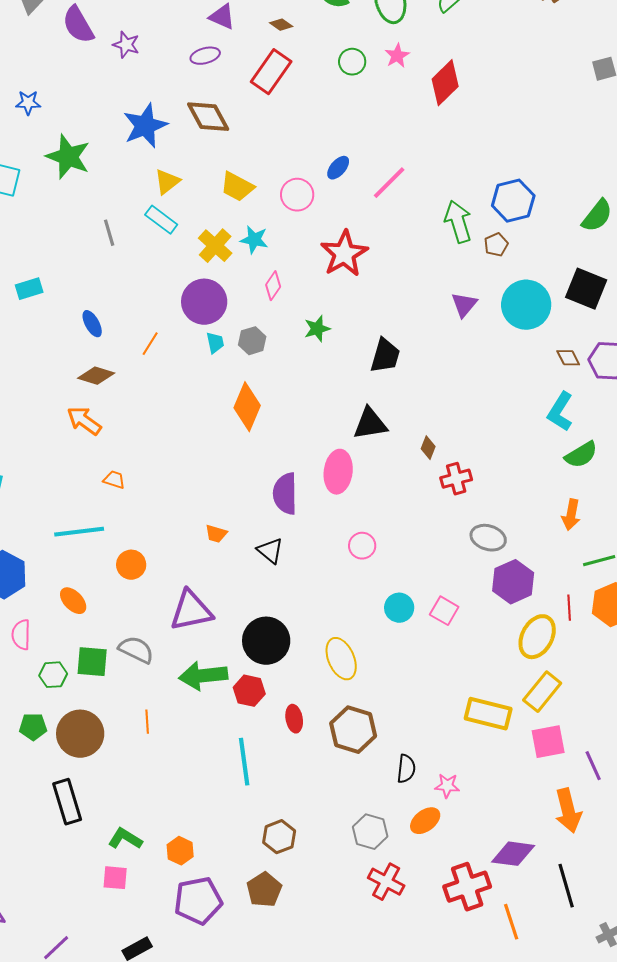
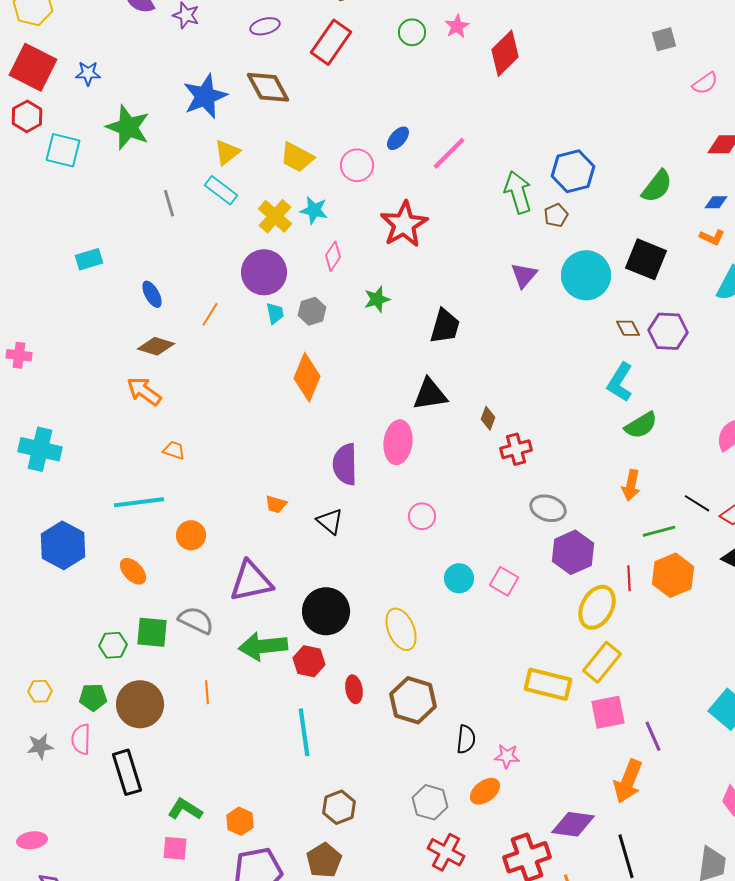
pink semicircle: (21, 635) -> (81, 739), moved
orange arrow: (568, 811) -> (628, 781), turned 36

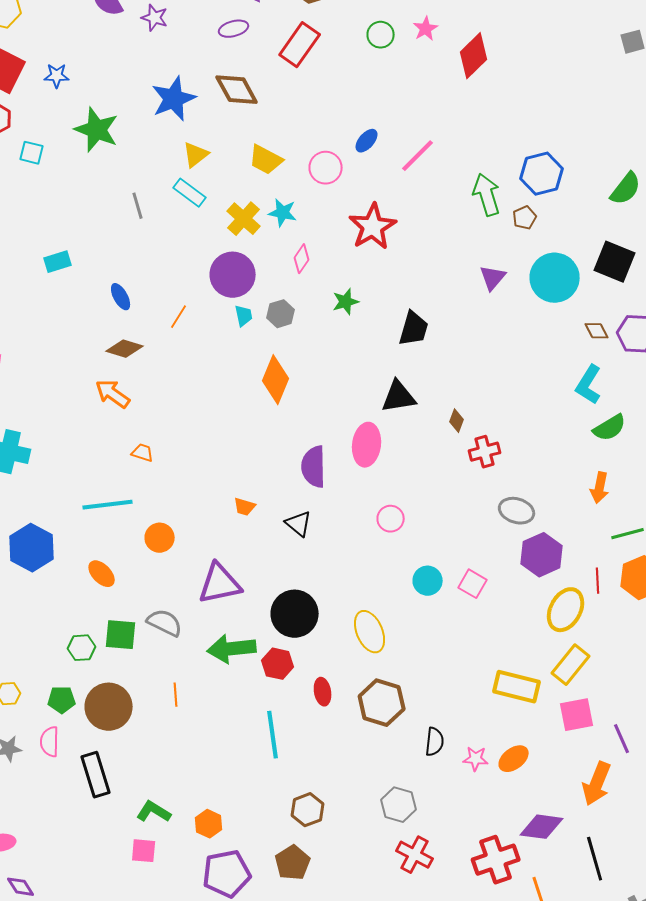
cyan square: (63, 150) -> (32, 153), size x0.7
orange ellipse: (485, 791) -> (514, 759), moved

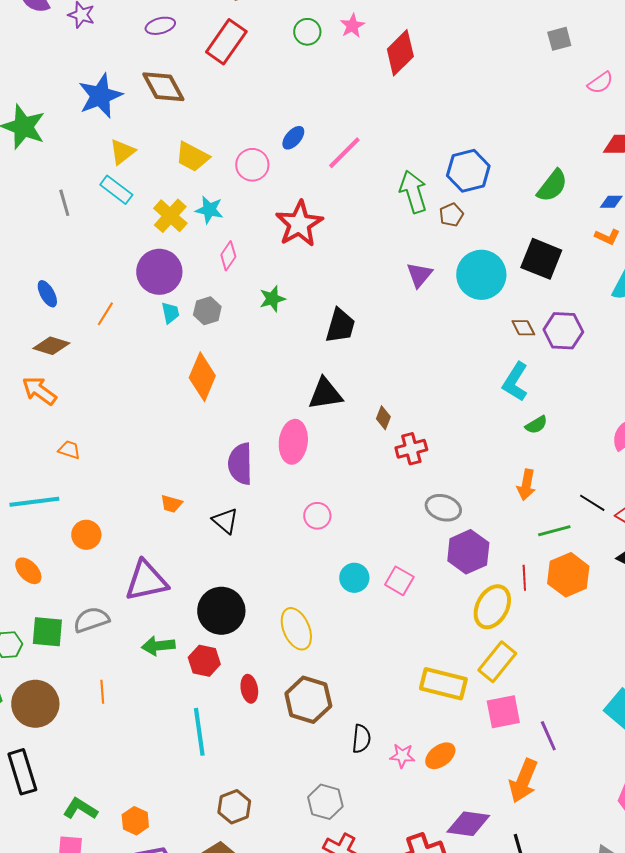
green semicircle: (610, 428) -> (536, 425), size x0.7
gray semicircle: (165, 623) -> (91, 620), turned -45
green arrow: (232, 649) -> (158, 646), size x0.7

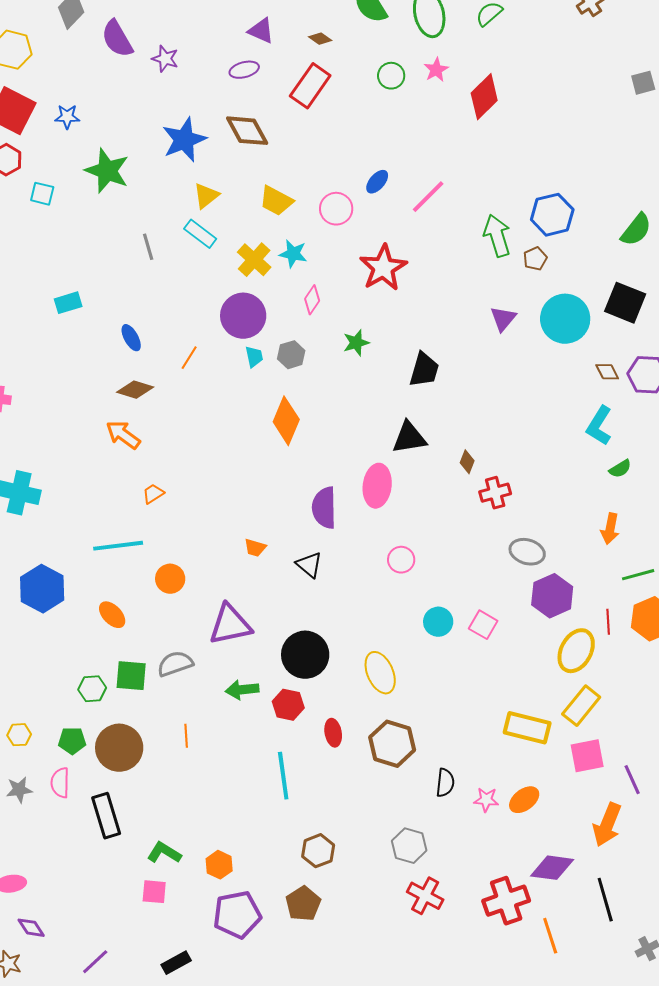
orange trapezoid: (69, 450) -> (153, 494), turned -50

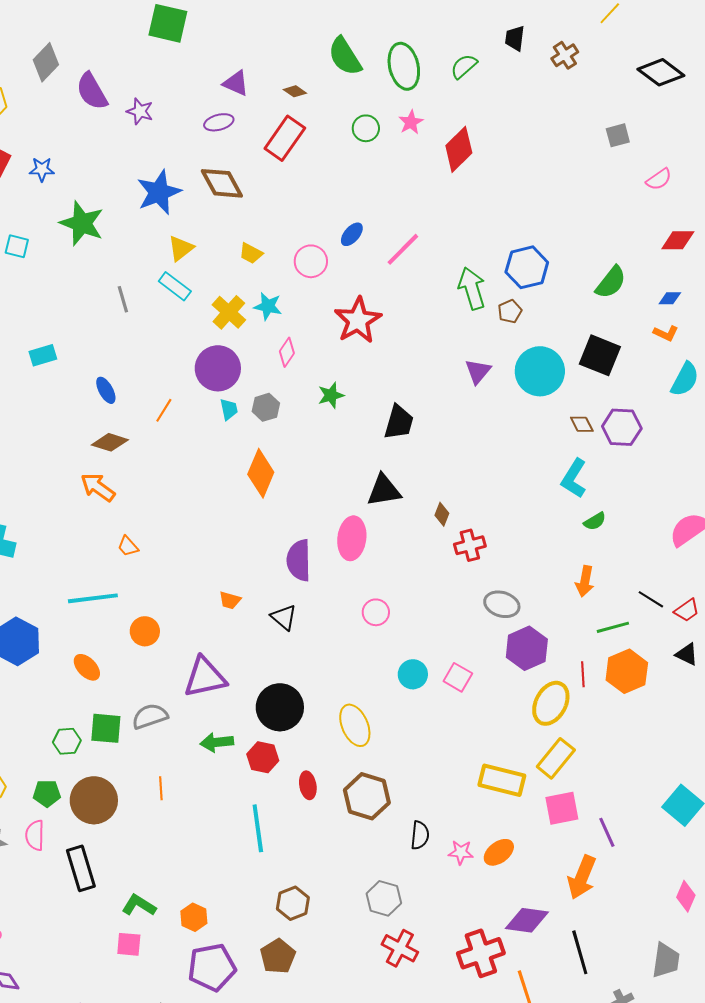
yellow trapezoid: (276, 201) -> (251, 253), size x0.7
orange trapezoid: (153, 494) -> (128, 546), turned -100

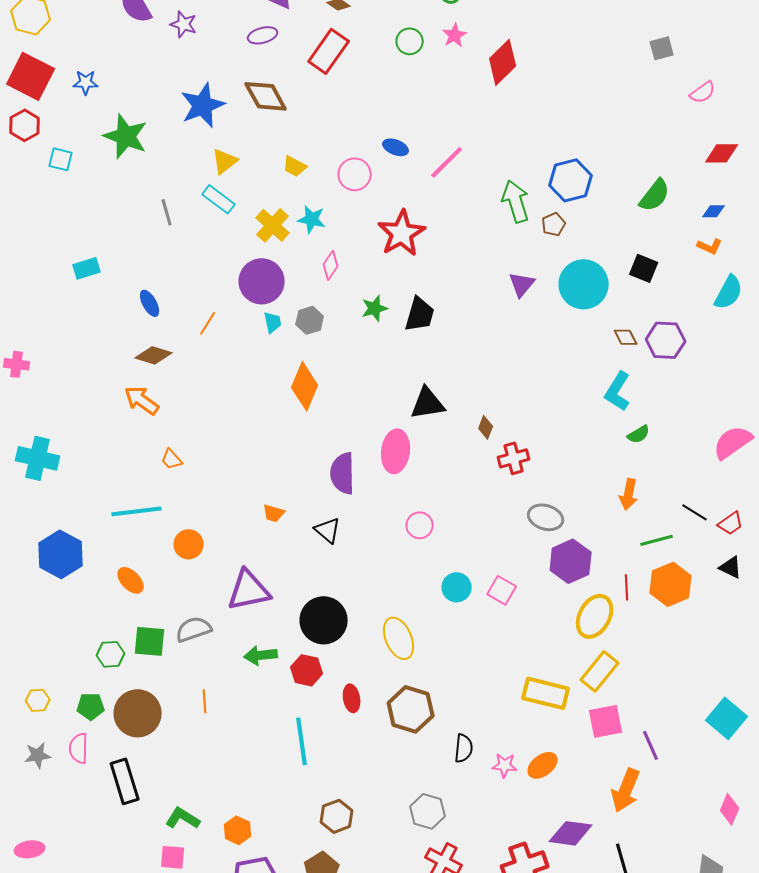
blue ellipse: (352, 234) -> (396, 147), turned 70
black square: (600, 355) -> (644, 268), size x0.7
black trapezoid: (399, 422) -> (420, 314), moved

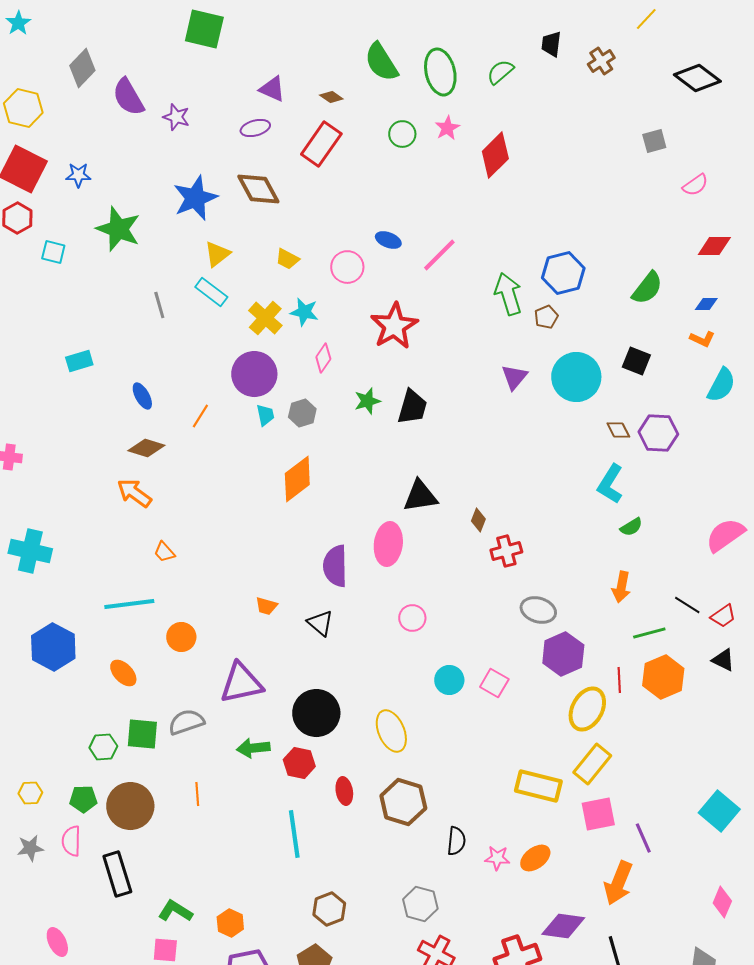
orange diamond: (305, 386) -> (297, 479), turned 30
pink ellipse: (30, 849) -> (57, 942), moved, turned 72

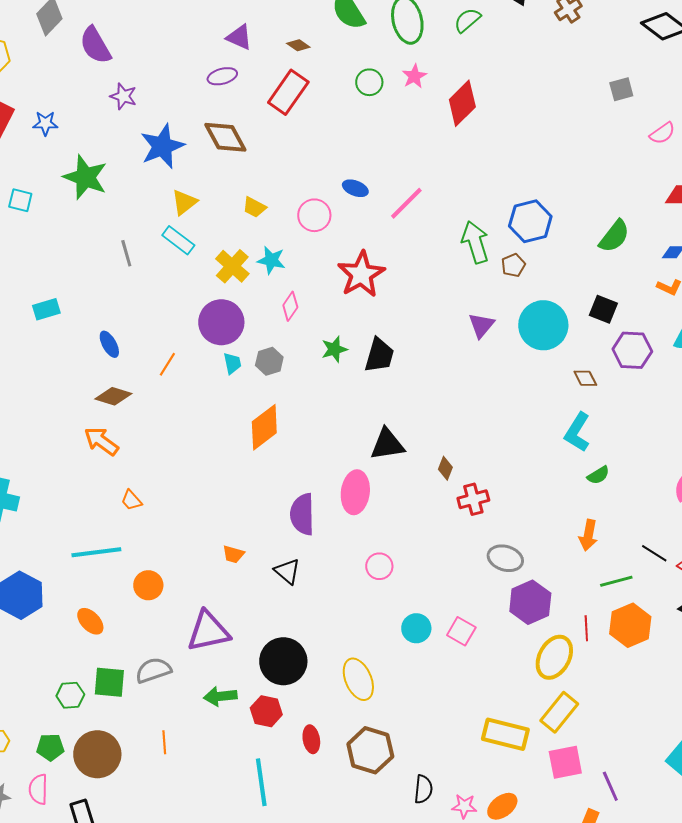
purple star: (176, 117) -> (123, 96), moved
purple hexagon: (658, 433) -> (632, 350), moved

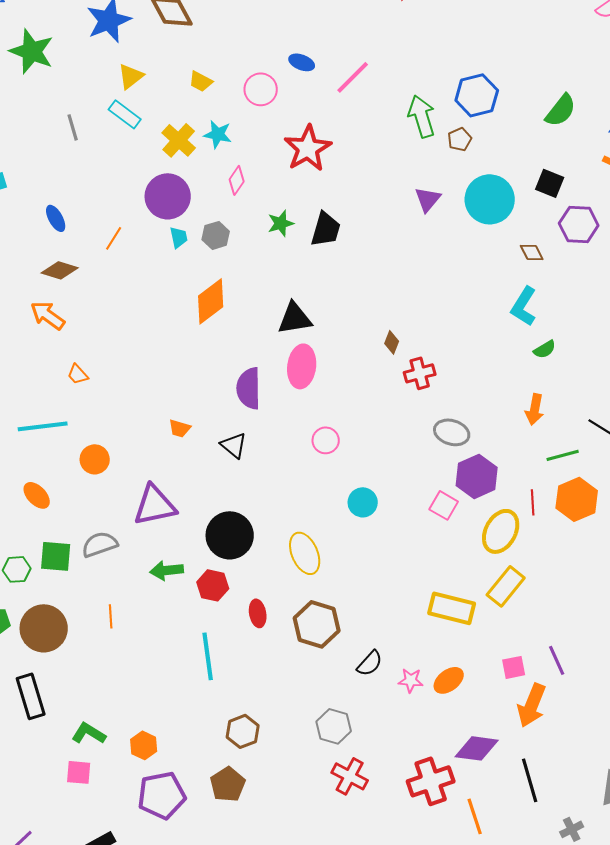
black triangle: (387, 444) -> (295, 318), moved
pink square: (461, 631) -> (444, 505), moved
pink square: (565, 762) -> (514, 667), moved, size x0.7
black semicircle: (423, 789) -> (370, 663), turned 36

